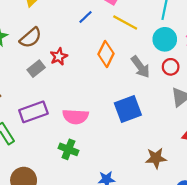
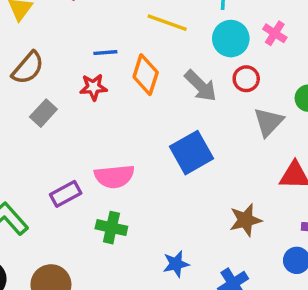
blue line: (86, 17) -> (105, 53), moved, turned 48
red star: (59, 57) -> (93, 87), moved, turned 30
purple rectangle: (33, 112) -> (66, 194), moved, size x0.7

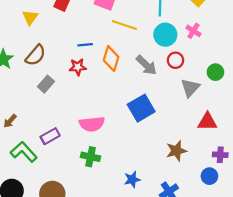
purple rectangle: (66, 194) -> (50, 136), moved

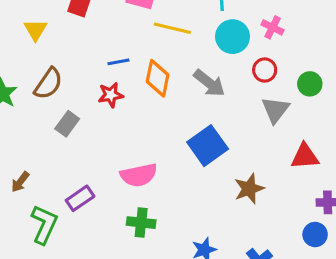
red circle: (175, 60) -> (265, 70), moved
brown star: (176, 151) -> (249, 189), moved
green L-shape: (24, 152) -> (44, 224), turned 72

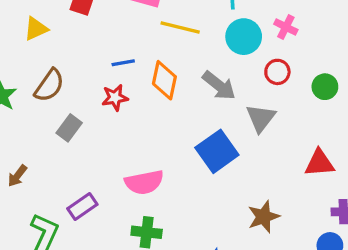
yellow triangle: (35, 30) -> (36, 29), turned 35
gray triangle: (275, 110) -> (261, 118), moved
brown arrow: (20, 182) -> (17, 176), moved
brown star: (249, 189) -> (264, 217), moved

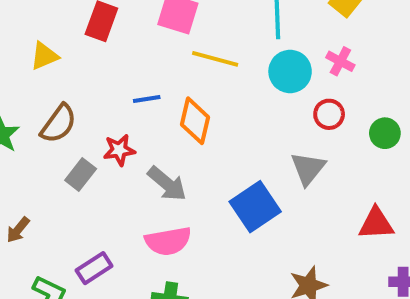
gray arrow: (219, 86) -> (167, 184), moved
red star: (115, 98) -> (119, 150), moved

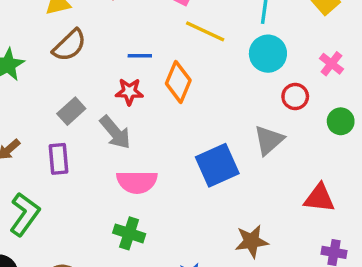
pink cross: (340, 61) -> (331, 64), moved
brown semicircle: (58, 124) -> (69, 45), moved
red star: (119, 150) -> (129, 92), moved
gray arrow: (167, 184) -> (115, 132), moved
purple rectangle: (94, 268) -> (58, 159), moved, turned -72

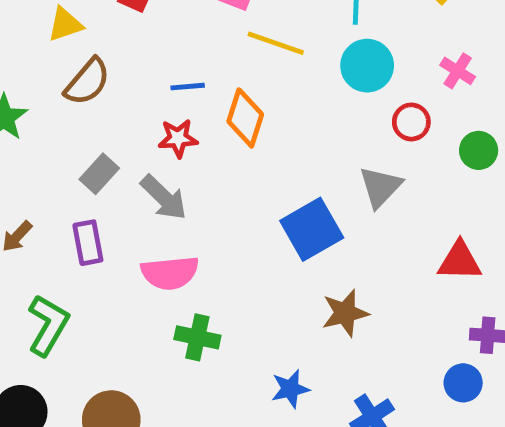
pink semicircle: (137, 182) -> (170, 273), moved
brown star: (252, 241) -> (345, 313), moved

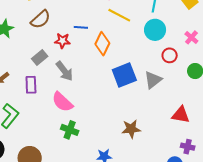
red star: (178, 138) -> (62, 41), moved
blue square: (312, 229) -> (124, 75), moved
pink semicircle: (170, 273) -> (62, 102), turned 40

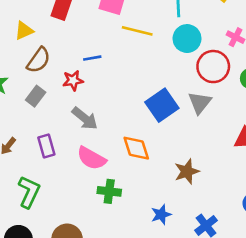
orange diamond: (102, 44) -> (136, 148), moved, turned -30
red circle: (170, 55) -> (213, 67), size x1.6
gray rectangle: (40, 58) -> (36, 96), moved

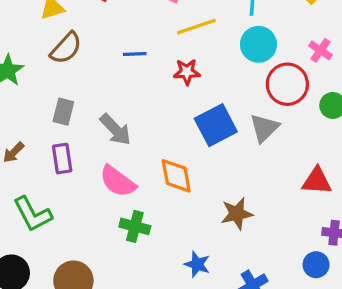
yellow line: (137, 31) -> (196, 27), turned -40
red star: (73, 80) -> (187, 72), moved
gray rectangle: (36, 96) -> (63, 112), moved, turned -30
green L-shape: (29, 192) -> (33, 214), turned 120
blue star: (161, 215) -> (197, 264), turned 30

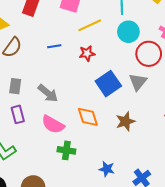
brown star: (237, 214) -> (125, 121), moved

